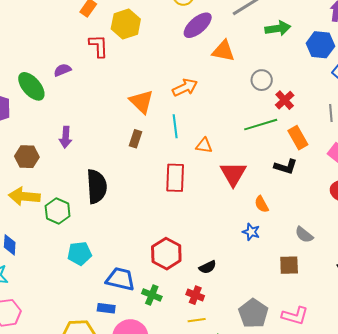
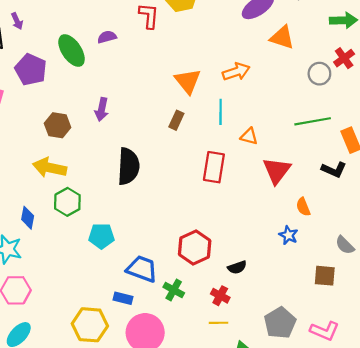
red cross: (285, 100) -> (344, 58), moved
green hexagon: (58, 211) -> (67, 202), moved

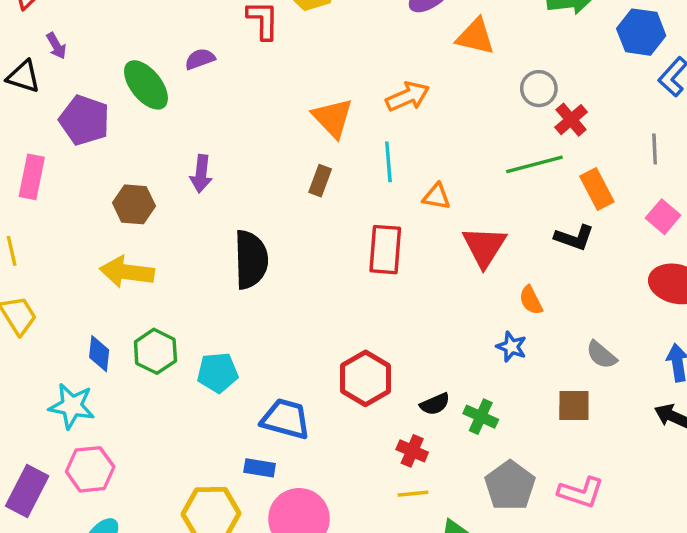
red cross: (344, 58) -> (571, 120), moved
green hexagon: (67, 202) -> (155, 351), moved
green cross: (174, 290) -> (481, 417), moved

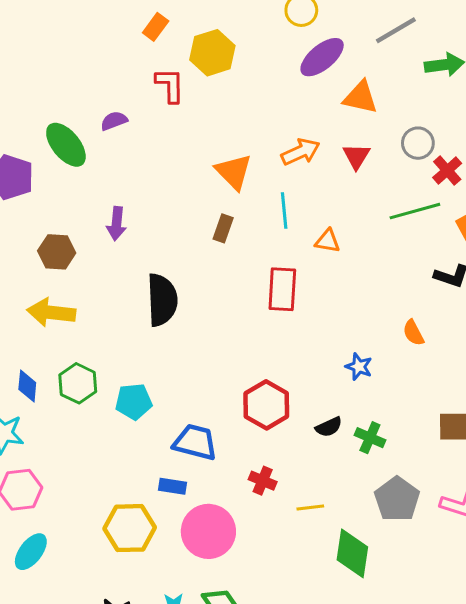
red triangle: (484, 247) -> (356, 156), moved, size x0.7
blue star: (511, 347) -> (359, 367), moved
red cross: (412, 451) -> (263, 481), moved

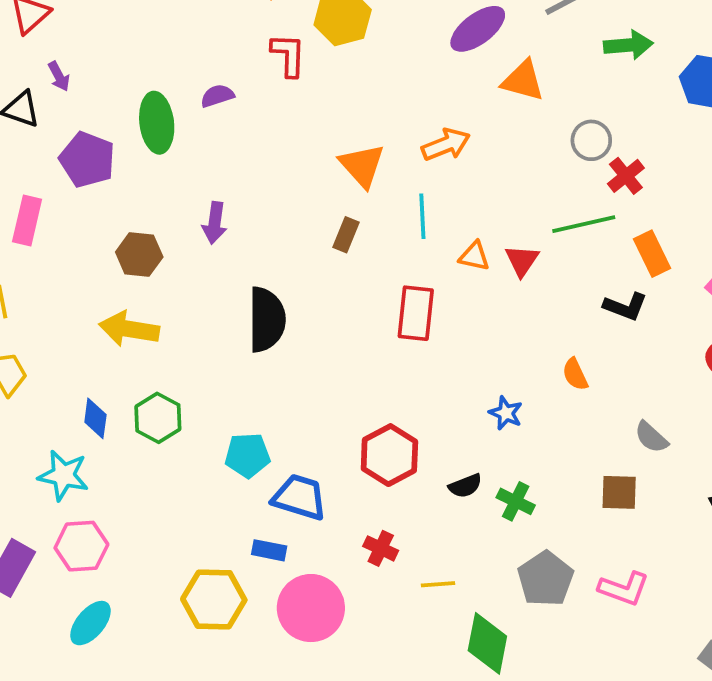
green ellipse: (66, 145) -> (157, 123), turned 30
red triangle: (356, 156) -> (522, 261), moved
cyan pentagon: (134, 402) -> (247, 455), moved

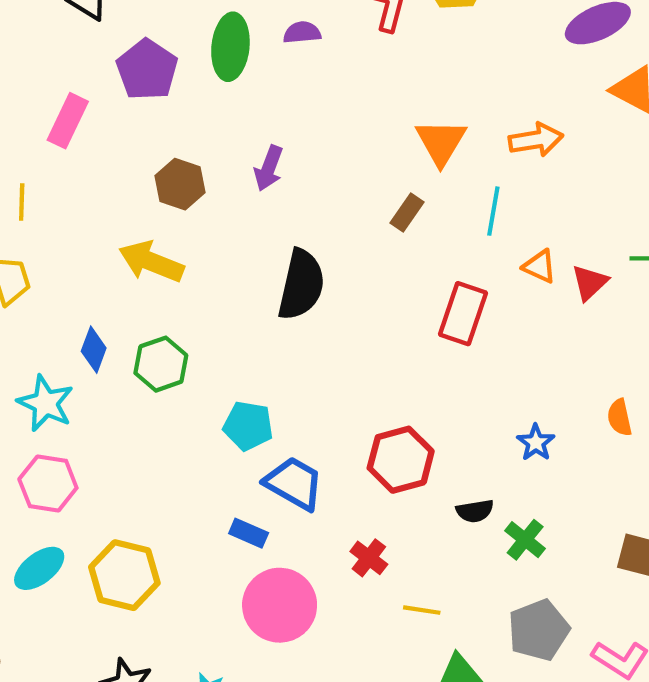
yellow hexagon: (214, 600) -> (124, 575), moved

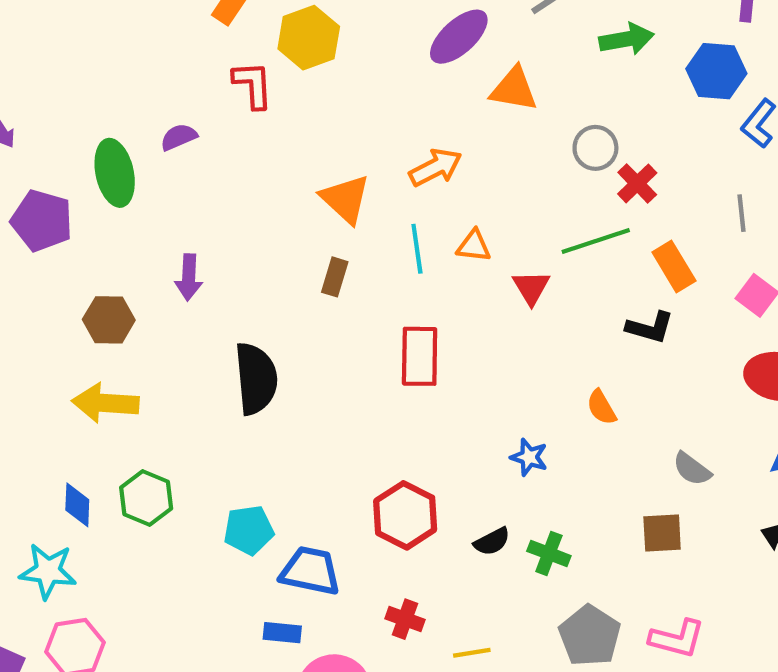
orange triangle: (540, 266) -> (474, 246), moved

